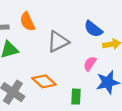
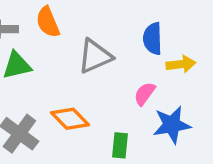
blue semicircle: (93, 29) -> (153, 39), turned 48

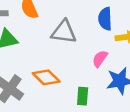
gray triangle: (95, 56) -> (64, 32), turned 32

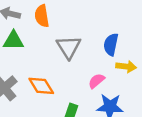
gray triangle: (64, 32) -> (69, 47), turned 36

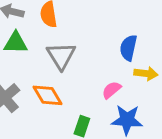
gray triangle: (69, 47) -> (61, 56), moved

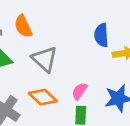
pink semicircle: (111, 90) -> (79, 91), moved

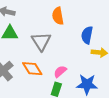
orange semicircle: (23, 26) -> (58, 16), moved

